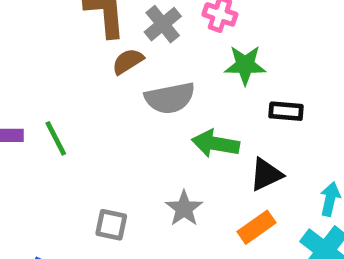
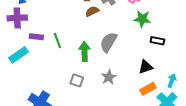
gray semicircle: (170, 98) -> (108, 42), moved, turned 125
green arrow: (215, 144) -> (85, 51), moved, turned 72
orange rectangle: (257, 227) -> (148, 89), moved

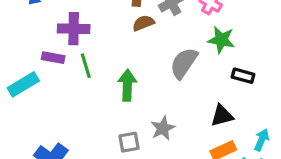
purple cross: (17, 18) -> (74, 29), moved
gray semicircle: (108, 42) -> (184, 63), moved
gray square: (77, 80) -> (129, 142), moved, turned -32

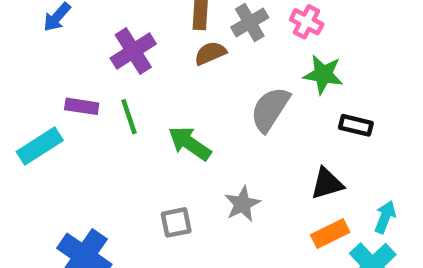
purple cross: (74, 29) -> (133, 51), moved, turned -32
green arrow: (127, 85) -> (190, 143), turned -56
gray square: (129, 142) -> (176, 222), moved

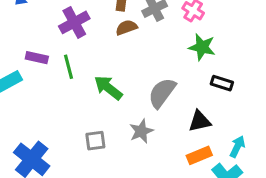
gray semicircle: (270, 109) -> (162, 93), moved

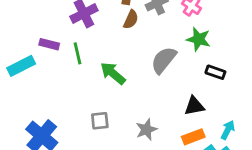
brown semicircle: (126, 27) -> (131, 19), turned 132
gray semicircle: (162, 93) -> (164, 60), moved
gray star: (141, 131) -> (146, 129), moved

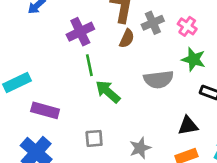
purple rectangle: (49, 44) -> (45, 110), moved, size x1.4
green line: (77, 53) -> (89, 65), moved
gray semicircle: (164, 60) -> (158, 79), turned -136

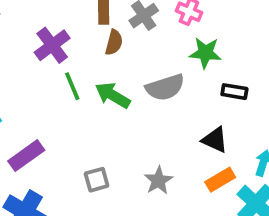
green arrow: (108, 92) -> (113, 95), moved
purple rectangle: (45, 110) -> (26, 156), turned -40
black triangle: (188, 126) -> (215, 140), turned 45

